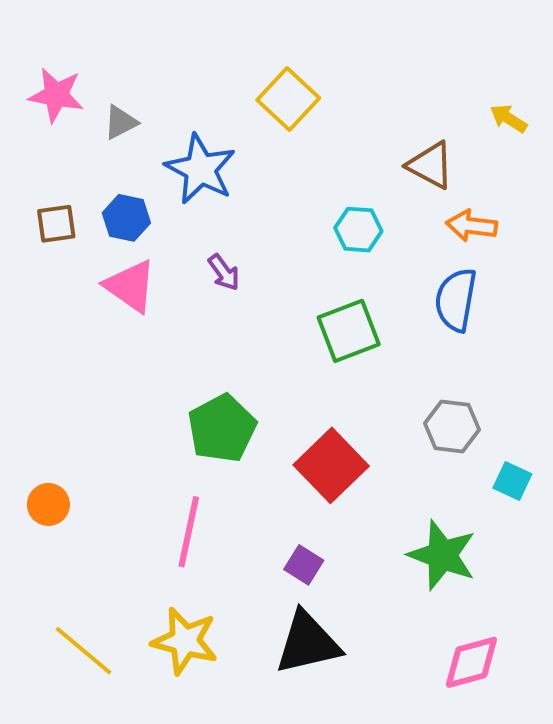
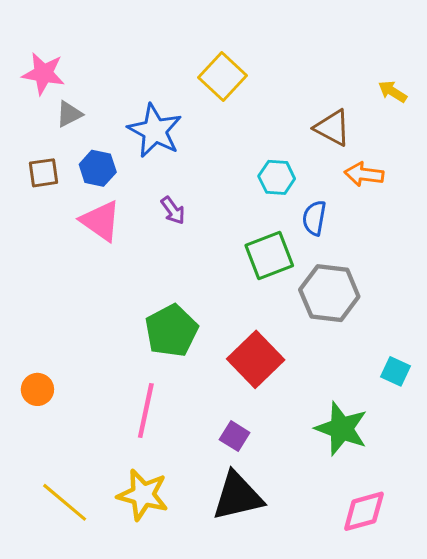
gray triangle: (121, 122) -> (69, 114), moved
blue semicircle: (456, 300) -> (314, 218), moved, size x0.7
gray hexagon: (452, 426) -> (329, 293), moved, size x1.4

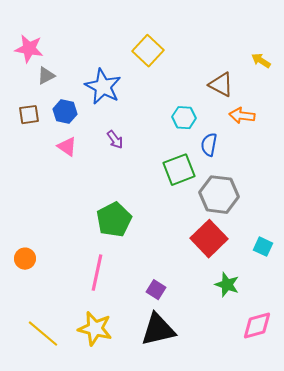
pink triangle: (101, 221) -> (67, 147), size x0.7
red square: (256, 359) -> (209, 239), moved
green star: (341, 429) -> (227, 285), size x0.7
pink diamond: (364, 511) -> (257, 326), moved

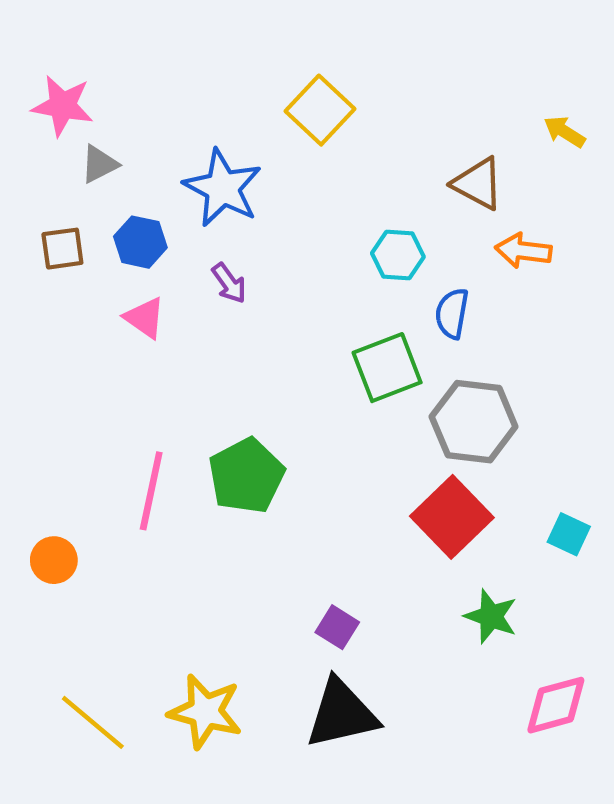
purple arrow: (115, 140) -> (229, 283), moved
pink line: (97, 273) -> (151, 491), moved

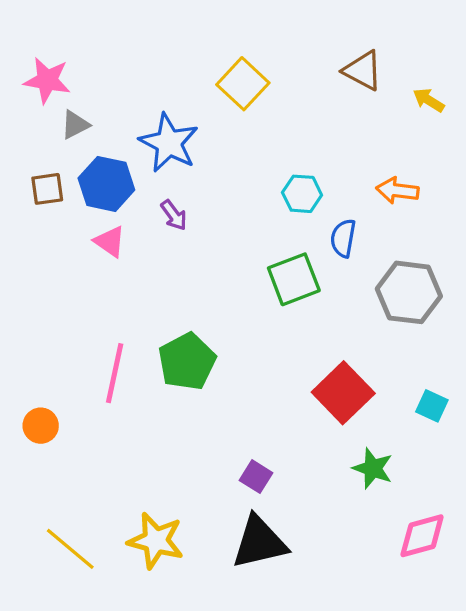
brown triangle: (478, 184) -> (363, 71), moved
blue hexagon: (140, 242) -> (106, 184), size x1.4
gray hexagon: (474, 422) -> (409, 292), moved

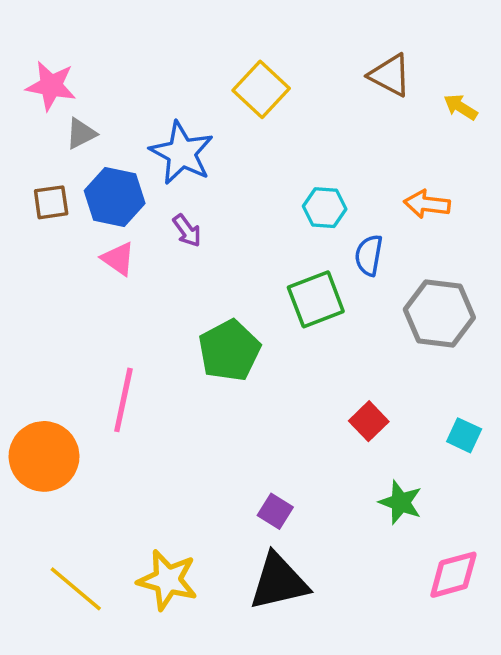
green pentagon: (187, 362) -> (229, 351), moved
red square: (343, 393) -> (369, 421), size x0.6
orange circle: (41, 426) -> (44, 456), size x1.8

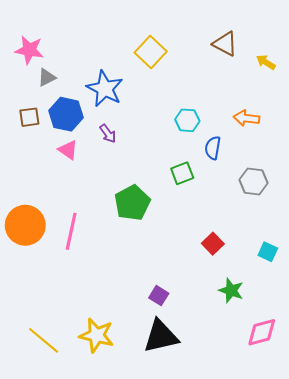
green square: (316, 299) -> (182, 173), size x0.7
gray hexagon: (439, 314) -> (254, 181), size x0.7
orange circle: (44, 456) -> (25, 225), moved

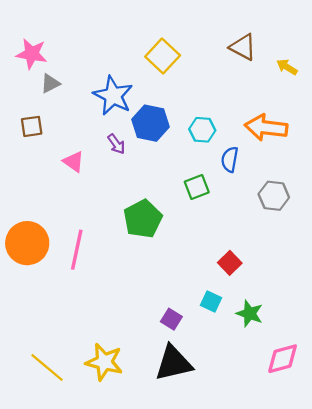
blue hexagon: (66, 114) -> (150, 123), moved
orange arrow: (246, 118) -> (266, 128), size x1.5
cyan square: (268, 252) -> (211, 301), moved

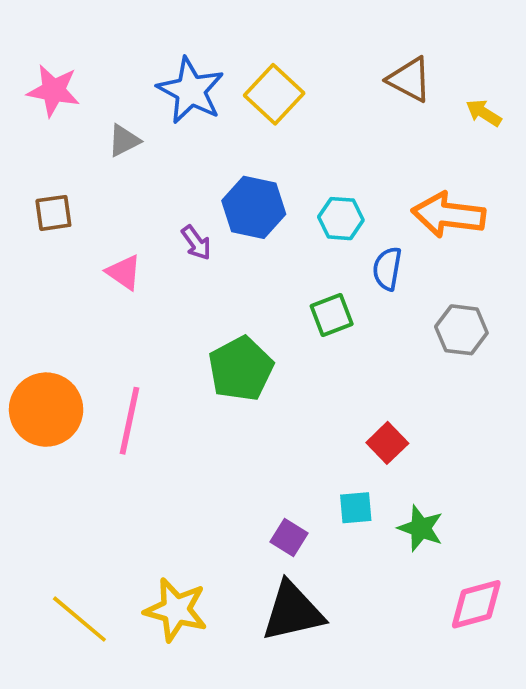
gray triangle: (50, 84) -> (124, 141), moved
blue star: (113, 96) -> (191, 91), moved
cyan square: (211, 301) -> (356, 508), turned -30

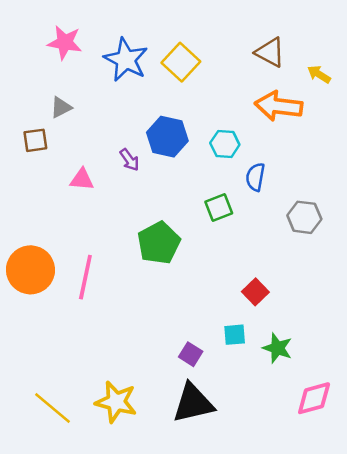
pink star: (53, 91) -> (65, 43), moved
gray triangle: (124, 141) -> (61, 107), moved
orange arrow: (448, 215) -> (279, 106), moved
pink triangle: (124, 272) -> (82, 179), turned -30

